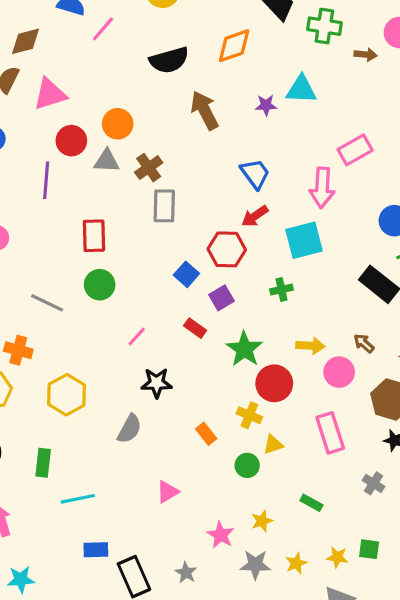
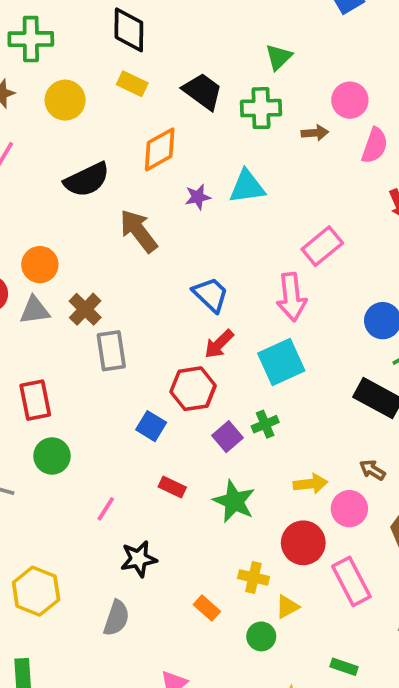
purple star: (266, 105) -> (198, 197), moved
purple square: (221, 298) -> (227, 437), moved
red circle: (274, 383) -> (303, 543), moved

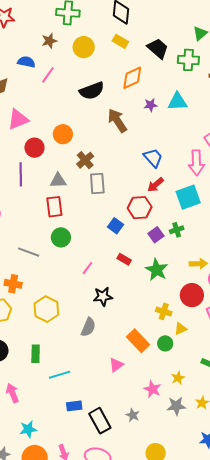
gray triangle: (35, 310) -> (58, 180), moved
orange rectangle: (207, 608) -> (138, 341), moved, size x1.6

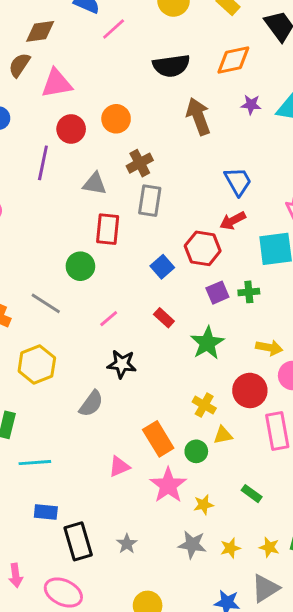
red rectangle: (54, 207) -> (108, 229), moved
gray line: (29, 252) -> (46, 303), moved
pink star: (152, 389) -> (168, 485), moved, size x1.4

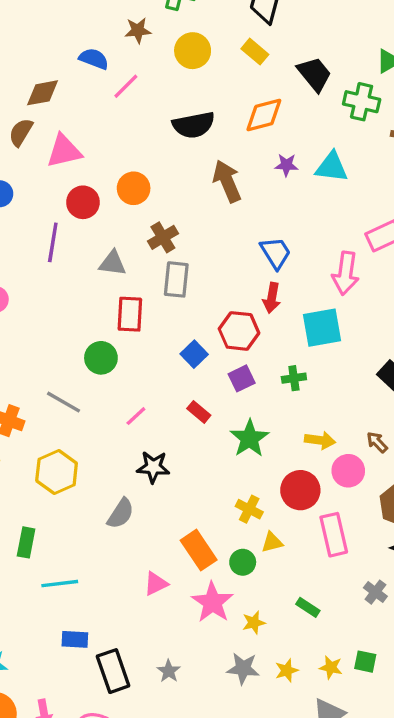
red arrow: (233, 221) -> (272, 298), turned -50
purple square: (217, 293) -> (242, 378), moved

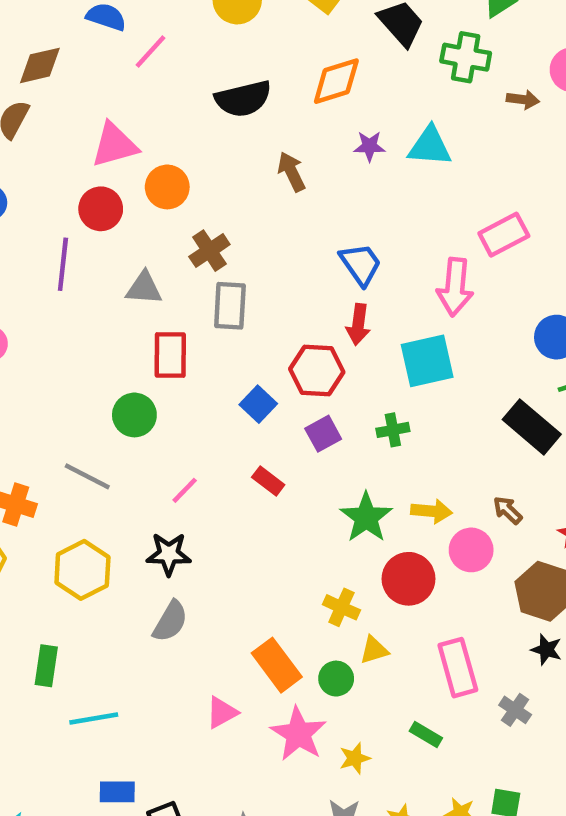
pink triangle: (64, 151) -> (114, 145), moved
brown arrow: (227, 181) -> (291, 172), size x0.7
green star: (249, 438) -> (366, 517), moved
black star: (153, 467) -> (169, 554), moved
pink rectangle: (334, 535) -> (458, 668), moved

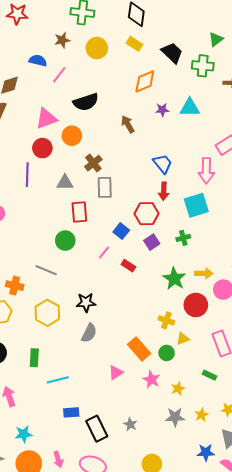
black semicircle: (243, 99) -> (86, 102), moved
pink line: (185, 490) -> (104, 253), moved
pink star: (298, 734) -> (151, 379), size x0.7

